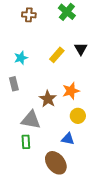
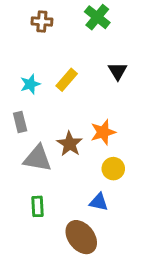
yellow rectangle: (57, 55) -> (67, 80), moved
gray triangle: (31, 120) -> (38, 158), moved

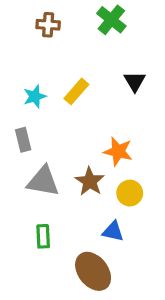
orange star: (103, 132) -> (118, 151), turned 30
brown star: (70, 144) -> (90, 181), moved

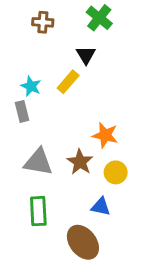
black triangle: (135, 81) -> (86, 55), moved
cyan star: (35, 96) -> (31, 86), turned -30
gray rectangle: (23, 140) -> (22, 111), moved
green rectangle: (43, 236) -> (38, 211), size x1.4

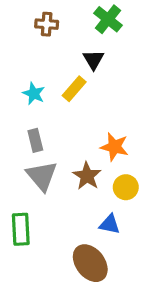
gray rectangle: (22, 111) -> (35, 140), moved
gray triangle: (38, 162) -> (42, 176), turned 40
green rectangle: (38, 211) -> (21, 229), moved

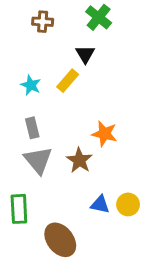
yellow circle: (126, 187) -> (128, 204), moved
brown ellipse: (90, 263) -> (60, 240), moved

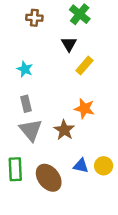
yellow rectangle: (68, 81) -> (84, 66), moved
brown ellipse: (60, 240) -> (49, 178), moved

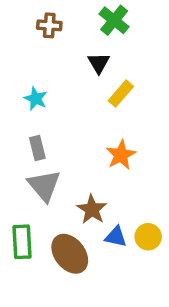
orange star: (84, 108) -> (121, 155), turned 30
brown star: (64, 130) -> (92, 209), moved

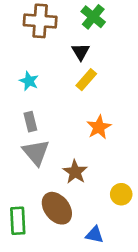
brown cross: (49, 25) -> (40, 21), size x1.6
yellow rectangle: (121, 94) -> (86, 80), moved
blue triangle: (116, 237) -> (95, 235), moved
green rectangle: (22, 242) -> (18, 221), moved

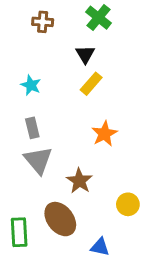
brown cross: (40, 21) -> (43, 22), size x0.6

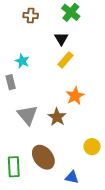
gray rectangle: (32, 128) -> (11, 82), moved
brown star: (79, 181) -> (57, 117), moved

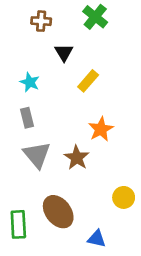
black triangle: (61, 39) -> (64, 52), moved
gray rectangle: (11, 82) -> (27, 118), moved

